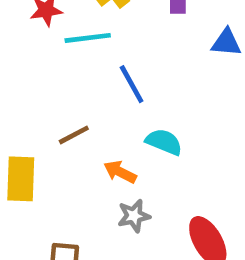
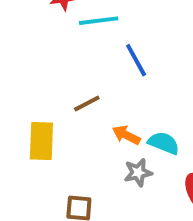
cyan semicircle: (164, 142) -> (164, 143), moved

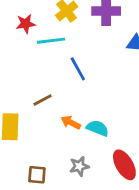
gray star: (138, 173) -> (79, 166), moved

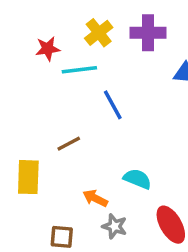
orange arrow: (71, 123) -> (95, 198), moved
gray star: (79, 166) -> (115, 226), turned 30

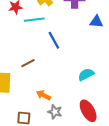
cyan semicircle: (137, 179) -> (86, 74), moved, turned -49

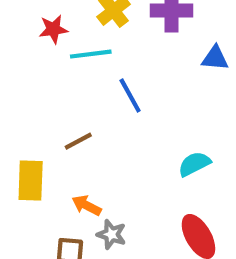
orange arrow: (44, 95) -> (87, 205), moved
gray star: (55, 112) -> (111, 234), moved

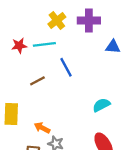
red star: (53, 29) -> (19, 46), moved
brown line: (78, 141) -> (37, 81), moved

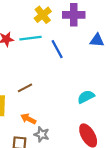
blue line: (66, 67) -> (57, 49), moved
brown line: (37, 81) -> (25, 88), moved

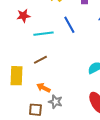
cyan line: (31, 38) -> (43, 34), moved

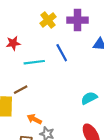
brown line: (40, 60) -> (21, 90), moved

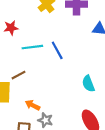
blue line: (62, 53) -> (57, 50), moved
cyan semicircle: (89, 98) -> (88, 84), turned -84

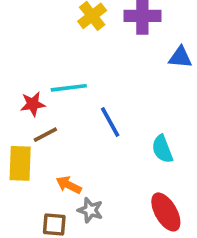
red star: (11, 28) -> (33, 104), moved
blue line: (57, 50) -> (110, 122), moved

